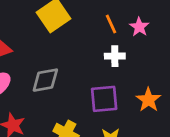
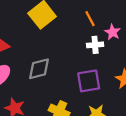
pink star: (139, 27) -> (113, 32), moved

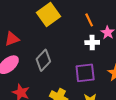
gray diamond: (39, 69) -> (43, 60), turned -35

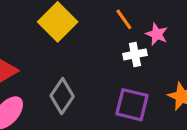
purple square: (85, 73) -> (132, 105), turned 30

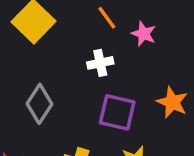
white cross: (135, 54) -> (100, 63), moved

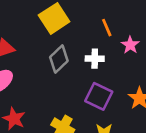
gray diamond: (40, 104) -> (59, 59), moved

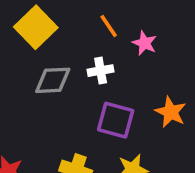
gray diamond: (59, 59) -> (53, 80), turned 52

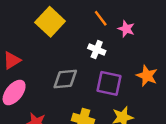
white cross: (101, 71) -> (97, 50), turned 35
gray diamond: (53, 80) -> (65, 79), moved

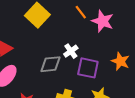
pink star: (126, 29) -> (103, 21), size x1.5
white cross: (97, 50) -> (71, 51), moved, turned 32

